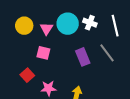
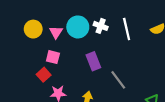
gray line: (107, 53) -> (118, 80), moved
red square: (27, 75) -> (44, 75), moved

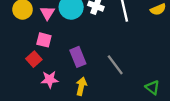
purple rectangle: (93, 61) -> (78, 57), moved

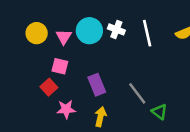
green triangle: (152, 87) -> (159, 112), moved

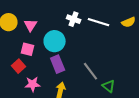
cyan circle: (89, 31) -> (55, 41), moved
white line: (147, 33) -> (99, 22), turned -60

